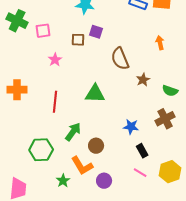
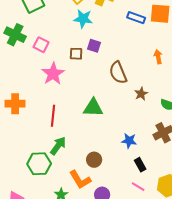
pink square: (43, 31) -> (41, 45), turned 35
pink star: (55, 60) -> (53, 74), size x1.6
green arrow: (73, 132) -> (58, 146), moved

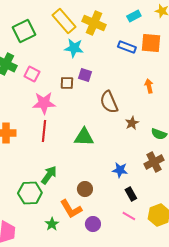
pink star: (53, 74) -> (44, 103), turned 30
red line: (53, 116) -> (44, 131), moved

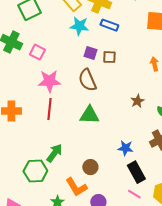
blue rectangle: (127, 47) -> (109, 25), moved
brown square: (67, 83) -> (109, 57), moved
brown semicircle: (109, 102) -> (87, 80), moved
black rectangle: (131, 194) -> (136, 172), size x1.5

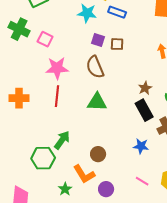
blue star: (125, 148) -> (141, 146), moved
black rectangle: (136, 172) -> (144, 110), moved

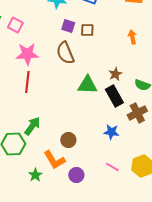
green triangle: (97, 102) -> (87, 85), moved

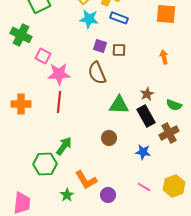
pink square: (15, 25) -> (43, 56), moved
brown circle: (68, 140) -> (109, 138), moved

